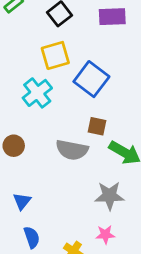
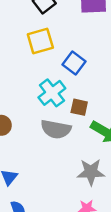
blue square: (91, 79) -> (74, 63), size x0.7
cyan cross: (37, 93) -> (52, 93), moved

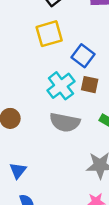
brown square: (79, 107) -> (90, 85), moved

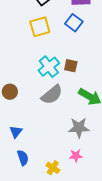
blue square: (83, 56) -> (74, 23), moved
gray semicircle: (65, 122) -> (52, 95), turned -50

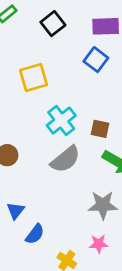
yellow square: (40, 27) -> (34, 78), moved
brown square: (71, 66) -> (100, 129), moved
blue semicircle: (23, 158) -> (35, 234), moved, turned 56

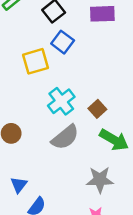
blue square: (96, 60) -> (63, 42), moved
brown square: (100, 129) -> (97, 109), turned 36

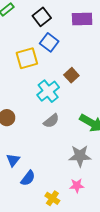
brown square: (97, 109) -> (71, 75), moved
gray semicircle: (65, 137) -> (51, 121), size x0.7

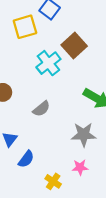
brown square: (71, 75) -> (74, 46), size x1.5
gray semicircle: (51, 121) -> (41, 109), moved

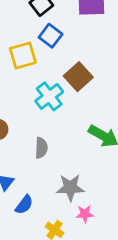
gray semicircle: (41, 109) -> (41, 148), turned -48
gray star: (84, 135) -> (70, 188), moved

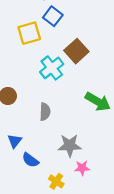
blue semicircle: (24, 205) -> (30, 160), turned 90

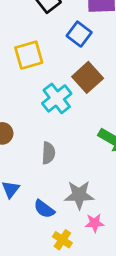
blue square: (53, 16) -> (79, 34), moved
blue semicircle: (30, 160) -> (44, 209), moved

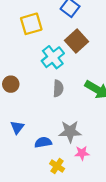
gray semicircle: (48, 153) -> (58, 88), moved
blue semicircle: (44, 209) -> (43, 142), turned 133

